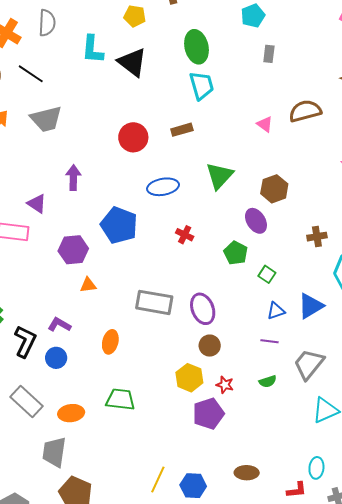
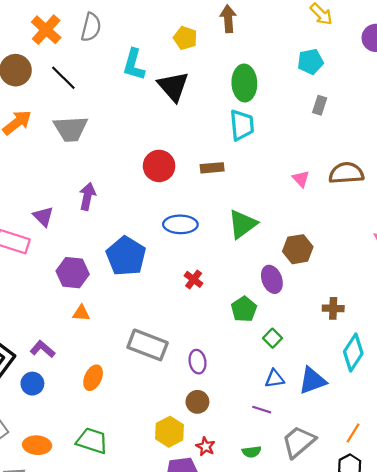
purple ellipse: (203, 309) -> (198, 362), size x0.7

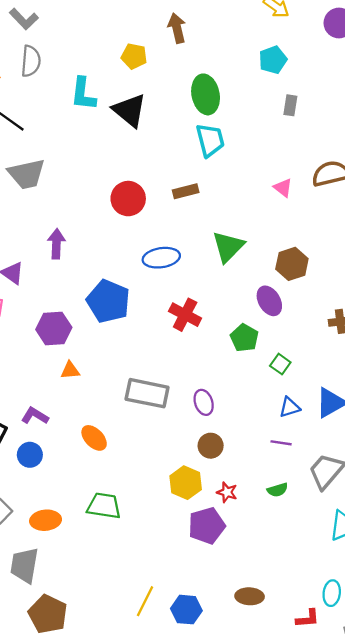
red cross: (194, 279) -> (185, 315), size x1.5
orange ellipse: (93, 378) -> (94, 438), turned -60

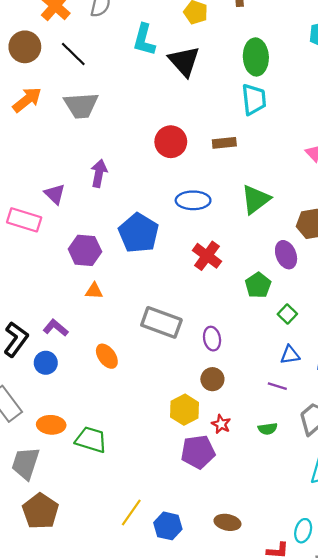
green trapezoid: (104, 506) -> (91, 440), moved

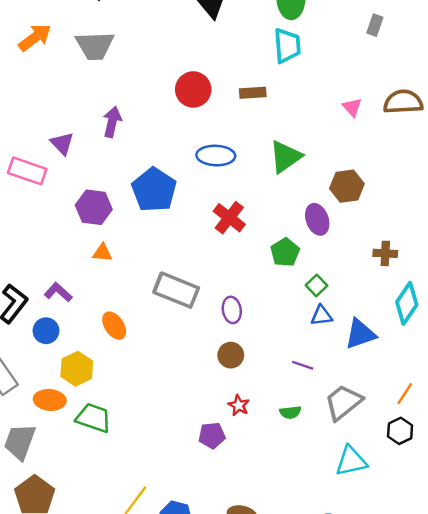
blue triangle: (290, 355) -> (322, 316), moved
yellow hexagon: (185, 410) -> (77, 369), moved
purple pentagon: (198, 452) -> (212, 435), size x0.7

